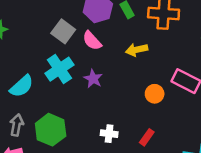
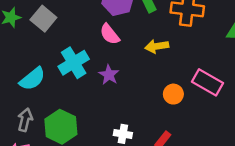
gray square: (63, 31) -> (43, 19), moved

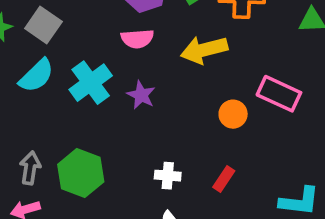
pink semicircle: (110, 34) -> (137, 39), turned -50
yellow arrow: (157, 46) -> (204, 50), size x1.4
cyan semicircle: (32, 79) -> (36, 76), moved

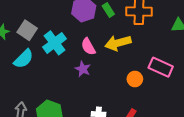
pink semicircle: (137, 39) -> (88, 47), moved, turned 66
cyan cross: (91, 83) -> (55, 43), moved

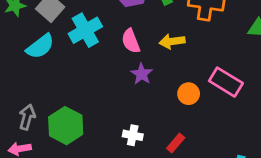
yellow arrow: (118, 43) -> (172, 41), size x0.7
purple star: (83, 69) -> (142, 74), moved

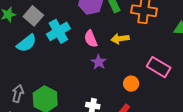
orange circle: (189, 94) -> (131, 84), moved

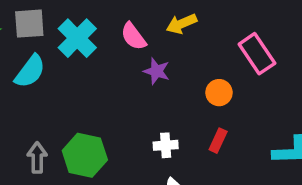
gray square: (33, 16) -> (29, 24), turned -30
pink rectangle: (159, 67) -> (257, 54), turned 40

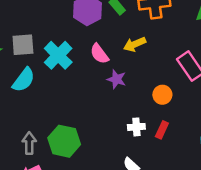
white cross: (166, 145) -> (136, 127), moved

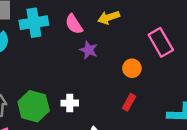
cyan cross: (58, 55) -> (34, 23), turned 32
white cross: (136, 127) -> (70, 103), moved

